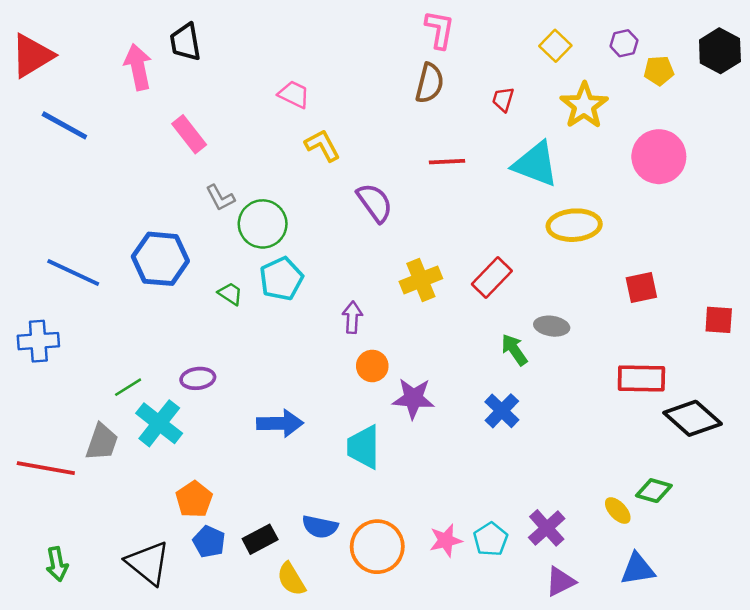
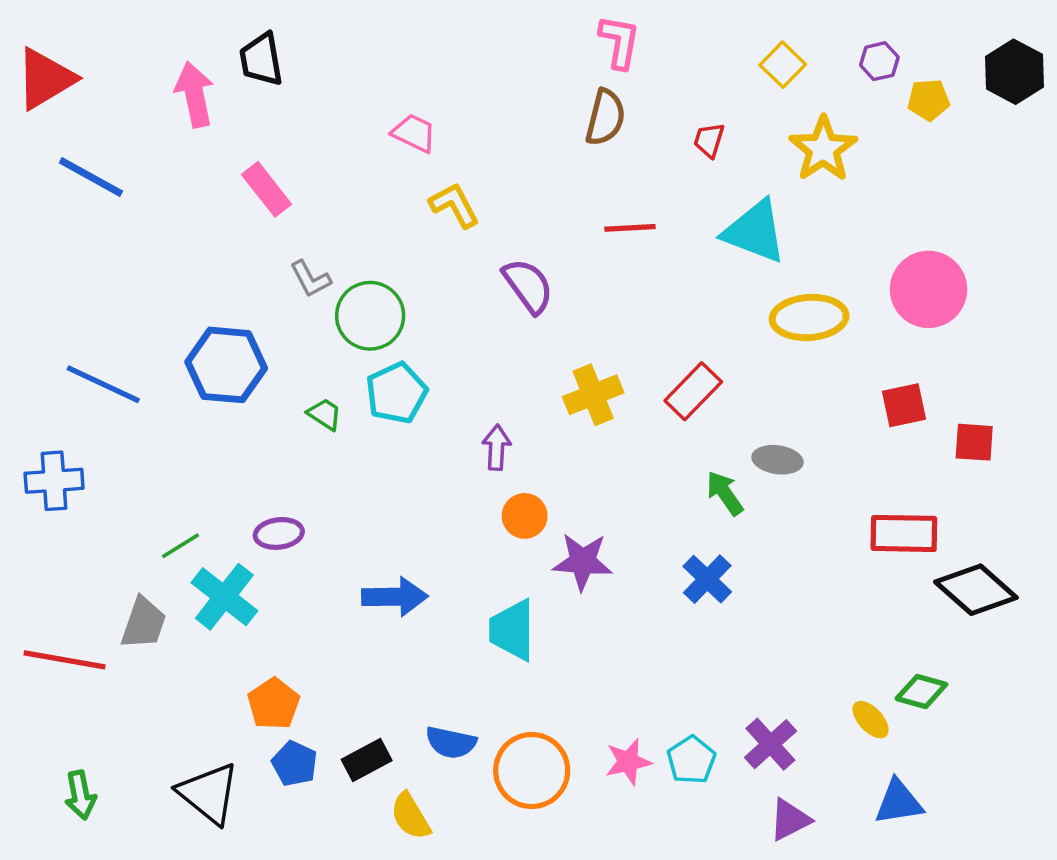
pink circle: (659, 157) -> (928, 289), moved
red square: (719, 320) -> (974, 442), moved

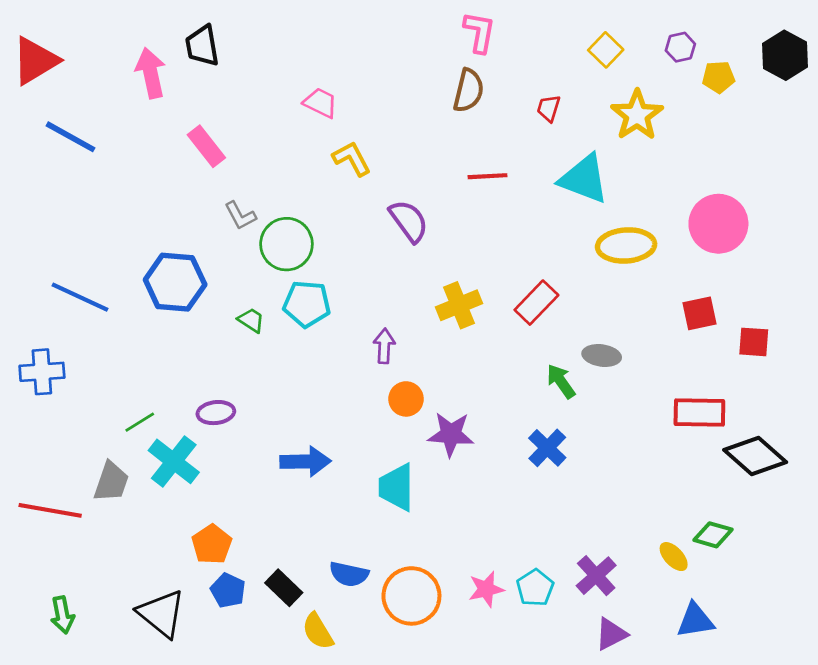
cyan pentagon: (396, 393) -> (307, 304), turned 30
black rectangle: (367, 760) -> (284, 588), turned 72

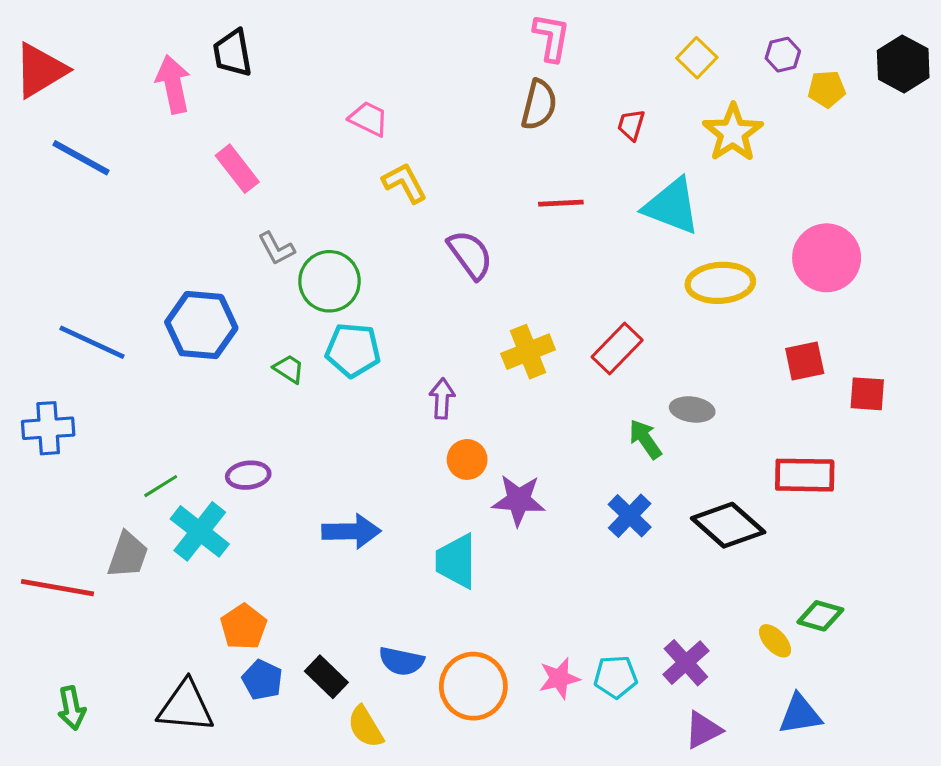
black diamond: (755, 456) -> (728, 525), moved
cyan pentagon: (535, 588) -> (616, 677), turned 30
black triangle: (161, 614) -> (186, 706), turned -34

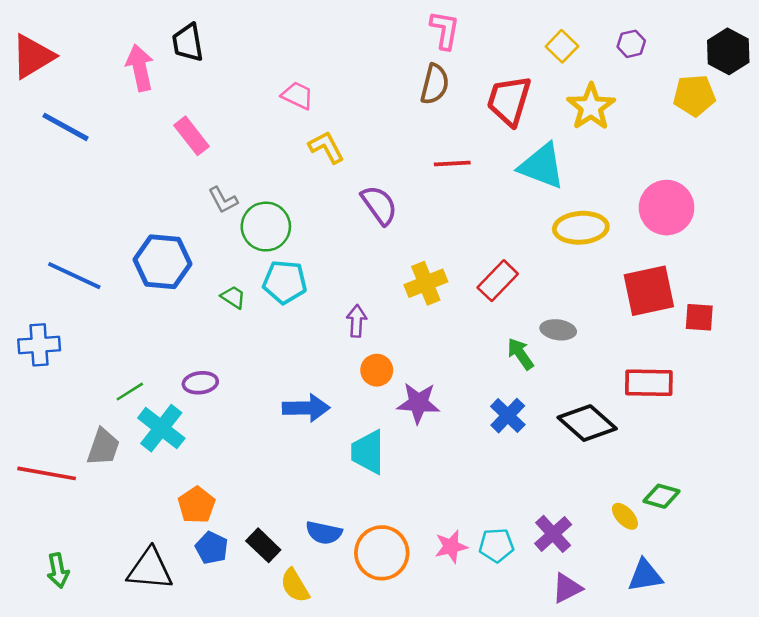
yellow pentagon: (827, 89) -> (694, 95), moved, size x1.4
red trapezoid: (631, 125) -> (509, 101), size x2.0
red square: (805, 361) -> (649, 291), size x1.6
blue arrow: (351, 531) -> (306, 408), moved

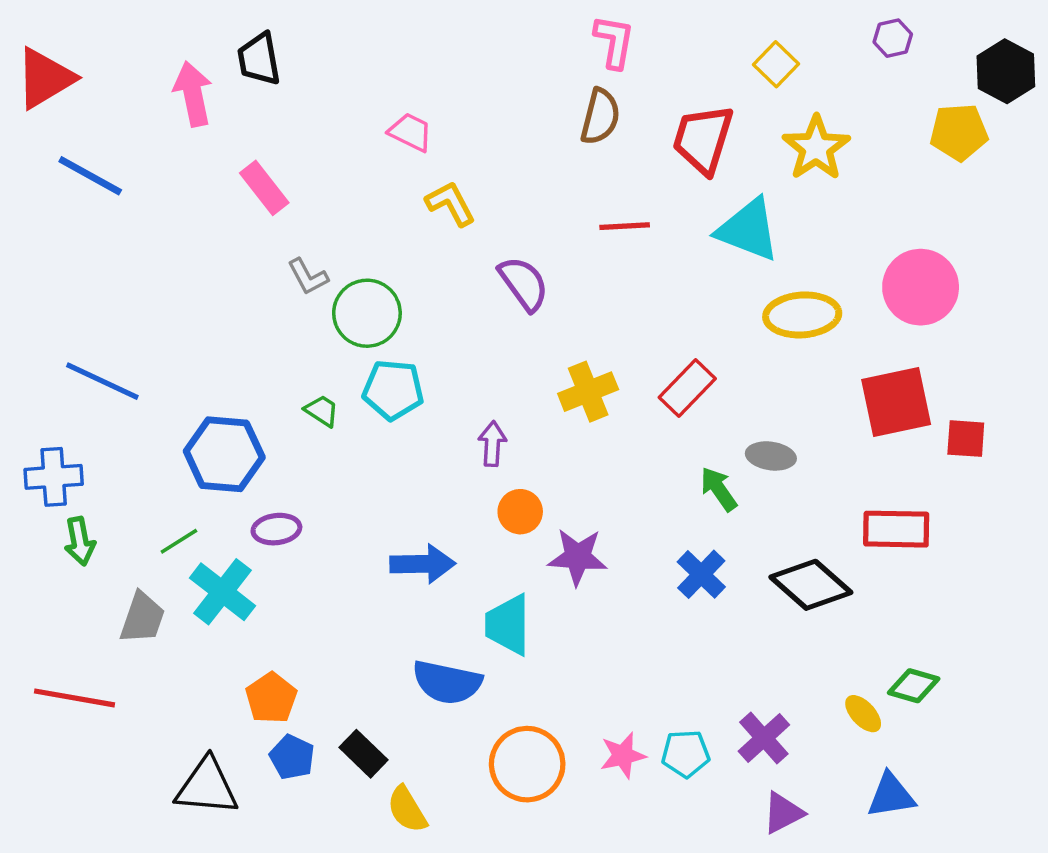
purple hexagon: (631, 44) -> (893, 38), moved
blue hexagon: (163, 262) -> (224, 454), moved
red line: (47, 473) -> (74, 698), moved
blue semicircle: (324, 533) -> (447, 682), moved, size x1.4
green arrow: (58, 570) -> (80, 541), moved

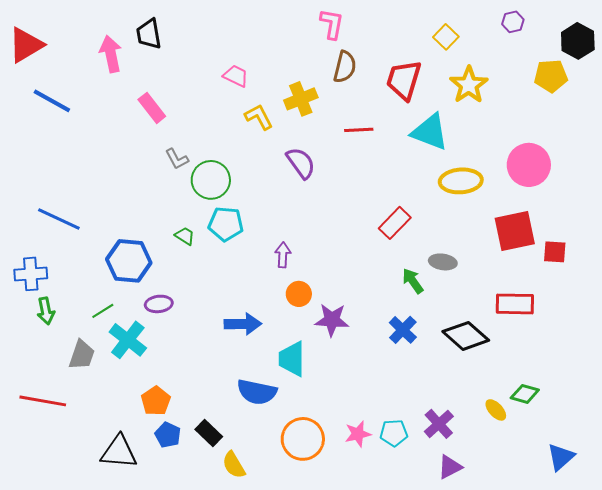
pink L-shape: (614, 42) -> (332, 24), moved
yellow cross: (588, 392) -> (301, 99), moved
blue triangle: (891, 795) -> (561, 457), moved, turned -32

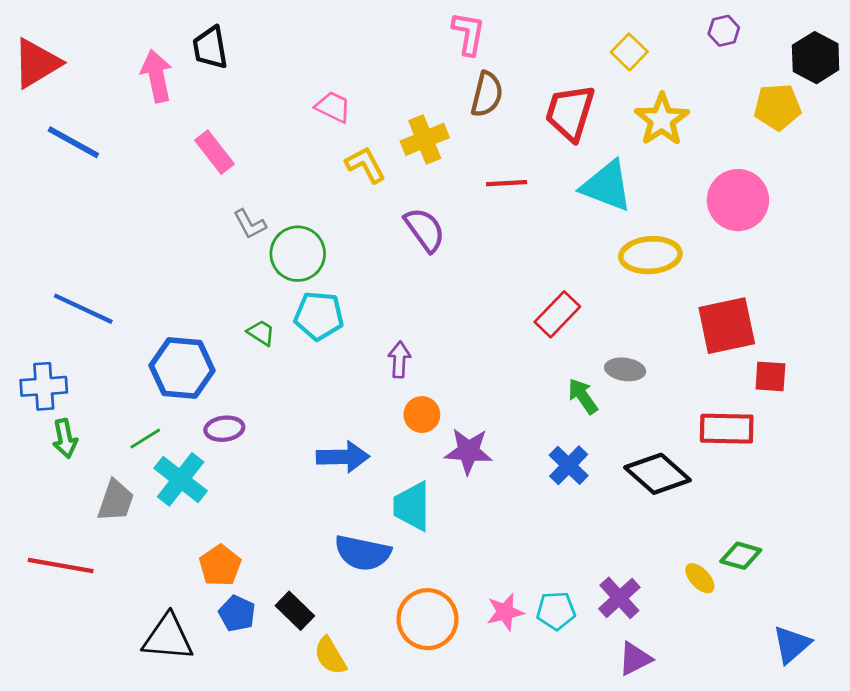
pink circle: (529, 165) -> (738, 200), moved
red square: (555, 252) -> (770, 376), moved

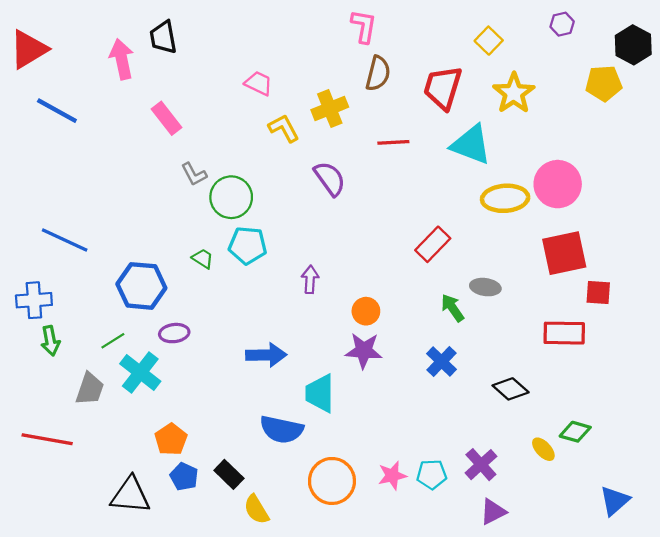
pink circle: (738, 200) -> (558, 184), moved
orange circle: (422, 415) -> (366, 311), moved
black diamond: (658, 474) -> (511, 389), moved, size x0.7

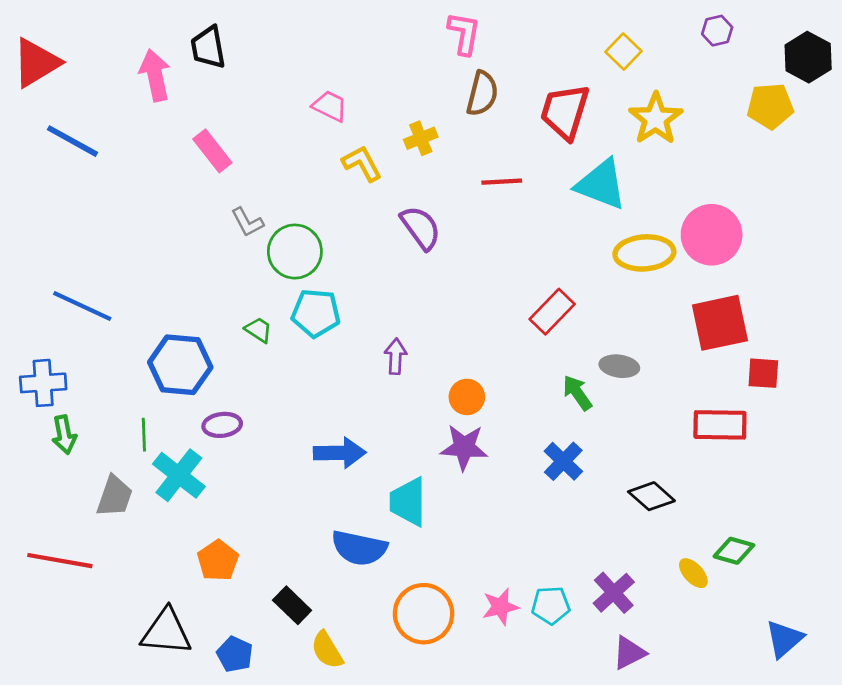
yellow cross: (330, 108) -> (421, 138), size x0.7
green line: (113, 341) -> (144, 435), turned -60
blue pentagon: (184, 477) -> (235, 654), moved

